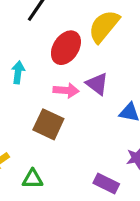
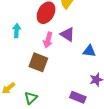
pink arrow: (66, 90) -> (48, 40), turned 105
green triangle: (33, 179) -> (31, 98), turned -40

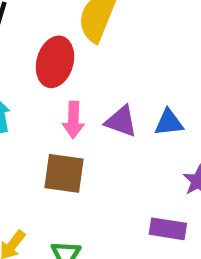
purple triangle: (67, 34) -> (121, 121), moved

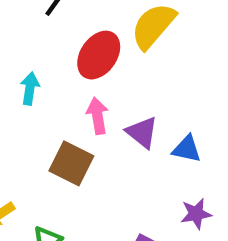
pink arrow: (73, 120) -> (97, 116), turned 150

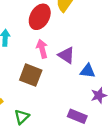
blue triangle: (187, 149) -> (88, 71), moved

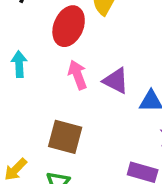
brown square: (31, 75) -> (65, 137), moved

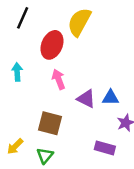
purple triangle: (116, 81) -> (86, 99), moved

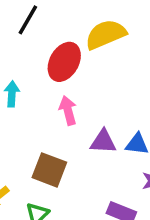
yellow semicircle: (79, 22) -> (106, 34), turned 32
purple triangle: (86, 99) -> (103, 142), turned -30

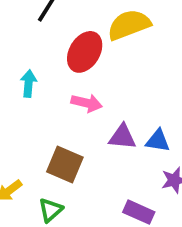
pink arrow: (68, 110) -> (87, 103), turned 116

